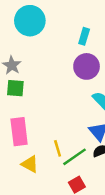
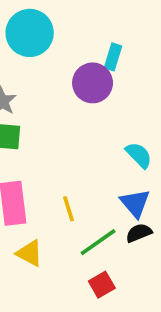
purple circle: (87, 66) -> (93, 83), moved
yellow line: (58, 148) -> (68, 209), moved

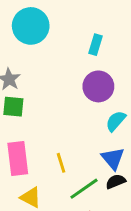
purple circle: (93, 83) -> (98, 86), moved
cyan semicircle: (139, 155) -> (116, 121), turned -95

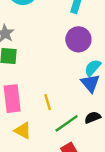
blue triangle: (113, 158) -> (90, 83), moved

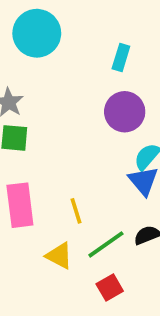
yellow triangle: (23, 131) -> (59, 256), moved

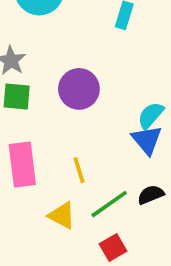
purple circle: (125, 112) -> (79, 89), moved

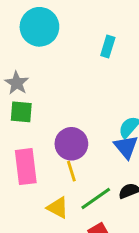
purple circle: (79, 89) -> (71, 144), moved

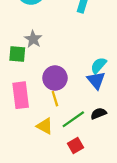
gray star: (17, 83) -> (33, 39), moved

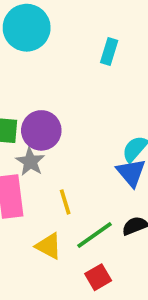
gray star: (33, 39) -> (30, 162), moved
purple circle: (55, 78) -> (41, 130), moved

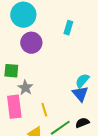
purple circle: (41, 130) -> (31, 43), moved

